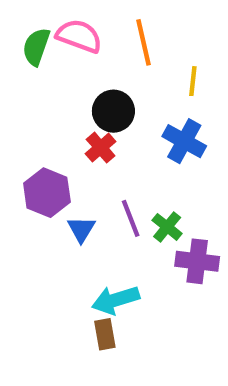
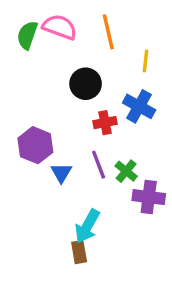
red cross: (101, 148) -> (105, 123), moved, turned 30
cyan arrow: (116, 300) -> (87, 226), turned -44

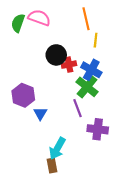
orange line: (108, 32) -> (86, 19), moved
red cross: (105, 123) -> (69, 65), moved
purple line: (99, 165) -> (77, 108), moved
green cross: (126, 171) -> (87, 87), moved, size x1.5

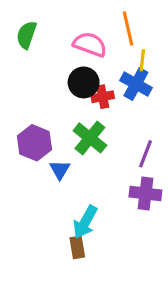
pink semicircle: (39, 18) -> (90, 44), moved
blue cross: (91, 70) -> (136, 84), moved
green cross: (87, 87) -> (90, 138), moved
purple line: (77, 108) -> (145, 154), moved, turned 42

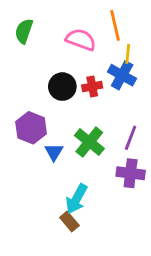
black circle: (84, 82) -> (62, 87), moved
green cross: (90, 138) -> (89, 142), moved
brown rectangle: (77, 247) -> (69, 222), turned -30

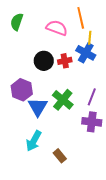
blue triangle: (54, 152) -> (38, 107), size x1.5
cyan arrow: (77, 199) -> (34, 141), moved
brown rectangle: (69, 222) -> (60, 156), moved

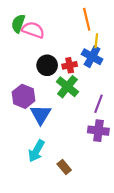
pink semicircle: (57, 28) -> (33, 30), moved
green cross: (63, 100) -> (67, 87), moved

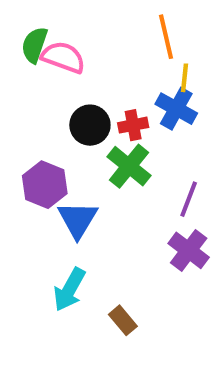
purple cross: (98, 131) -> (189, 250), turned 30

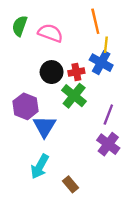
pink semicircle: (63, 57) -> (50, 33), moved

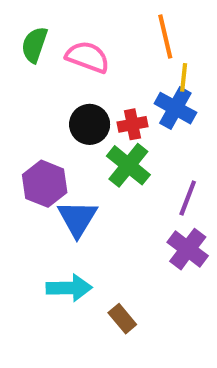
cyan arrow: (40, 167) -> (69, 288), turned -120

